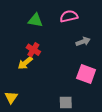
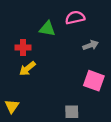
green triangle: (35, 20) -> (47, 29), moved
red cross: (33, 50) -> (23, 47), moved, turned -32

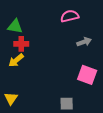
green triangle: (47, 29) -> (15, 26), moved
yellow arrow: (27, 69) -> (16, 60), moved

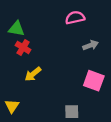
red cross: (21, 44) -> (23, 47), turned 32
yellow arrow: (16, 60) -> (33, 74), moved

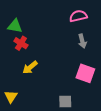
pink semicircle: (75, 18) -> (78, 16), moved
gray arrow: (90, 45) -> (82, 41), turned 96

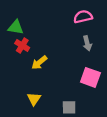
yellow arrow: (30, 67) -> (39, 63), moved
yellow triangle: (11, 97) -> (34, 99), moved

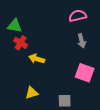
yellow arrow: (39, 63) -> (37, 59), turned 56
yellow triangle: (34, 99) -> (32, 93), turned 40

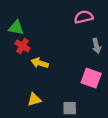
gray arrow: (82, 41) -> (96, 46), moved

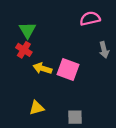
green triangle: (16, 28) -> (27, 30), moved, turned 49
pink square: (91, 78) -> (68, 70), moved

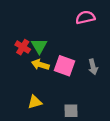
green triangle: (27, 30) -> (39, 46), moved
gray arrow: (104, 50) -> (93, 67), moved

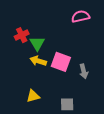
red cross: (23, 47) -> (22, 35), moved, turned 32
gray arrow: (93, 67) -> (84, 71), moved

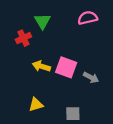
green triangle: (37, 43) -> (43, 21), moved
gray arrow: (84, 71) -> (91, 78), turned -48

